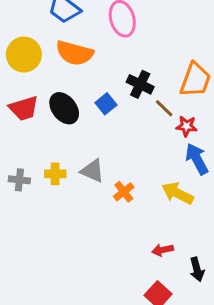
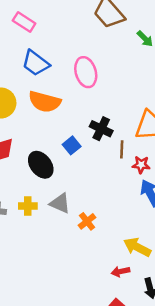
black ellipse: (64, 108) -> (41, 165), moved
brown line: (164, 108) -> (122, 149), turned 48
yellow arrow: (177, 193) -> (137, 247), moved

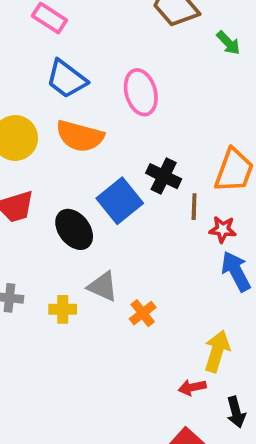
blue square: (72, 145) -> (120, 201), size x1.6
yellow cross: (28, 206) -> (63, 309), moved
yellow arrow: (137, 247) -> (217, 351), turned 80

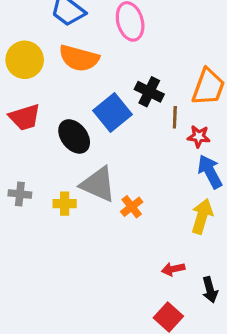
gray triangle: (103, 287) -> (98, 184), size x1.4
yellow arrow: (217, 351) -> (202, 216), moved

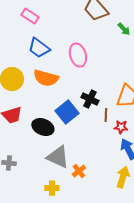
black ellipse: (74, 136) -> (43, 127), turned -30
yellow cross: (65, 204) -> (52, 188), moved

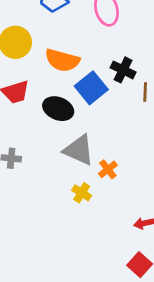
orange semicircle: (46, 78) -> (62, 60), moved
yellow cross: (52, 188) -> (82, 193), moved, turned 32

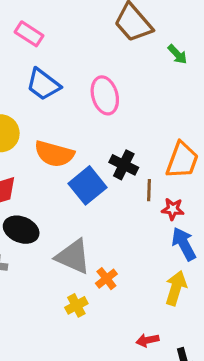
black ellipse: (58, 109) -> (21, 230), moved
yellow cross: (82, 193) -> (76, 305), turned 30

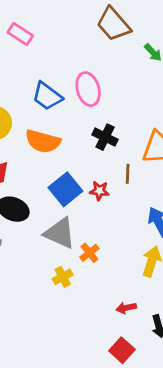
blue trapezoid: (43, 84) -> (47, 96), moved
black cross: (124, 165) -> (105, 137), moved
blue square: (87, 185) -> (65, 189), moved
red star: (173, 209) -> (99, 191), moved

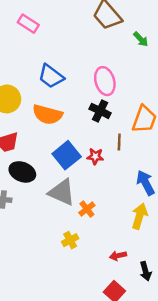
pink ellipse: (88, 89) -> (105, 81), moved
yellow cross: (63, 277) -> (70, 240), moved

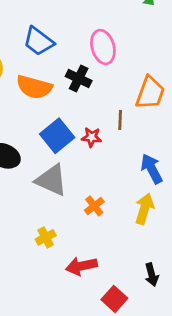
black cross: (100, 111) -> (79, 78), moved
orange cross: (87, 209) -> (94, 206), moved
yellow cross: (70, 240) -> (46, 237), moved
red arrow: (118, 256) -> (81, 266), moved, size x1.5

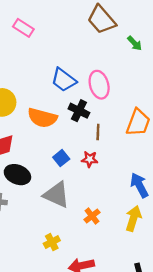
blue trapezoid: (38, 41) -> (64, 80), moved
brown line: (120, 120) -> (98, 132), moved
blue square: (57, 136) -> (61, 158), size x0.6

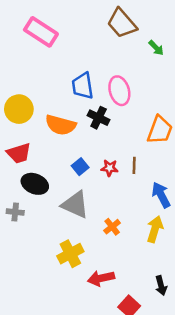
pink rectangle: (23, 28) -> (41, 32), size x1.5
blue trapezoid: (64, 80) -> (83, 86), turned 44
brown line: (98, 132) -> (134, 165), moved
yellow cross: (52, 242) -> (70, 254), size x1.5

